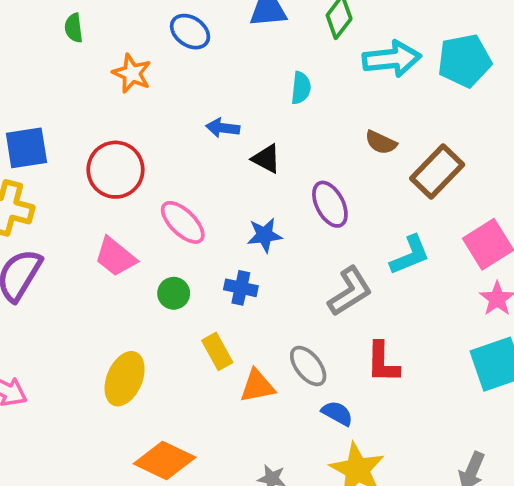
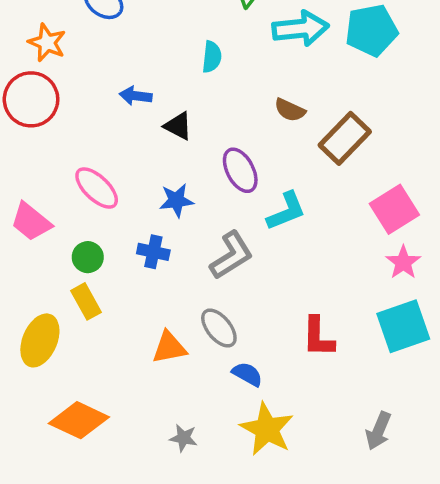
red circle: (115, 170) -> (31, 99), moved
cyan L-shape: (410, 255) -> (286, 211), moved
gray L-shape: (350, 291) -> (231, 255), moved
yellow rectangle: (217, 351) -> (86, 301), moved
red L-shape: (383, 362) -> (318, 337), moved

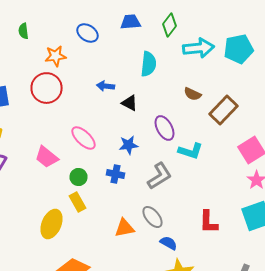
orange star: (47, 43) -> (56, 56), turned -30
cyan semicircle: (212, 57) -> (148, 64), size x1.4
cyan L-shape: (286, 211) -> (190, 151), turned 40

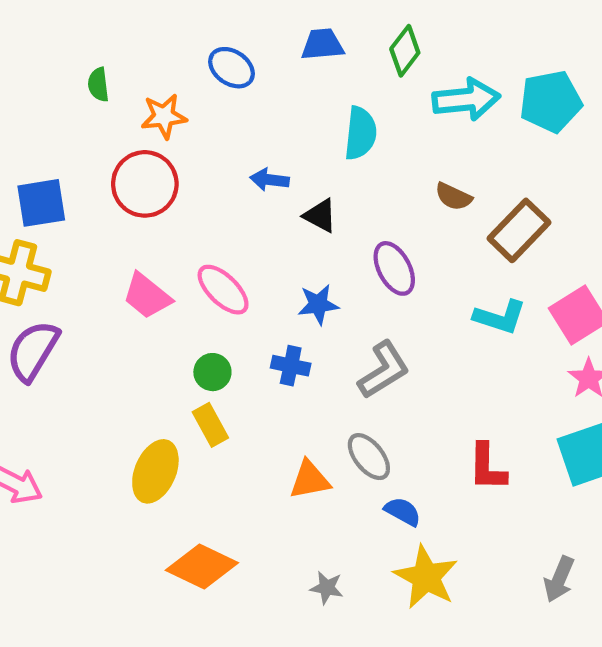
green semicircle: (24, 31) -> (98, 85), moved
cyan L-shape: (190, 151) -> (500, 317), moved
pink trapezoid: (46, 157) -> (147, 296), moved

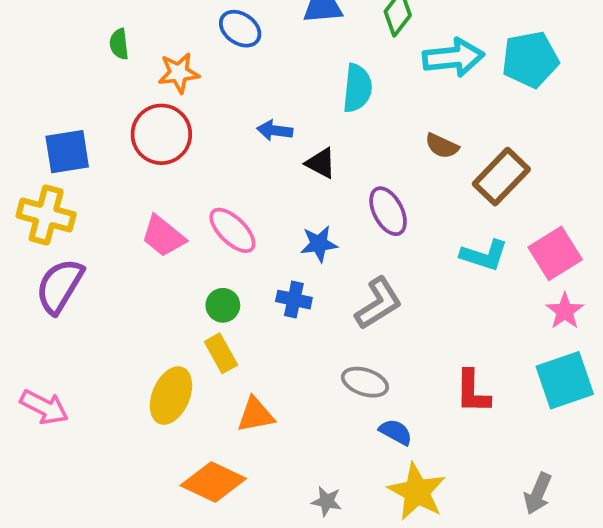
gray ellipse: (369, 457) -> (365, 382), turned -33
orange triangle: (310, 480) -> (255, 415), moved

